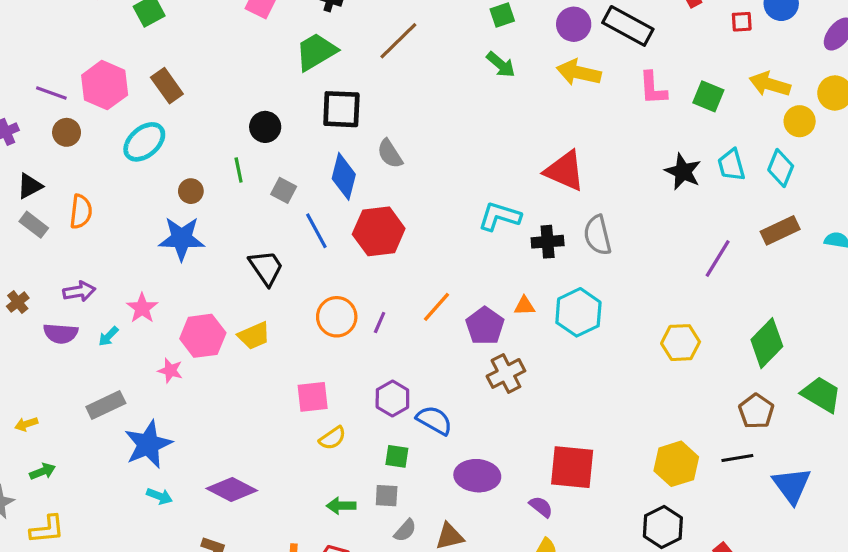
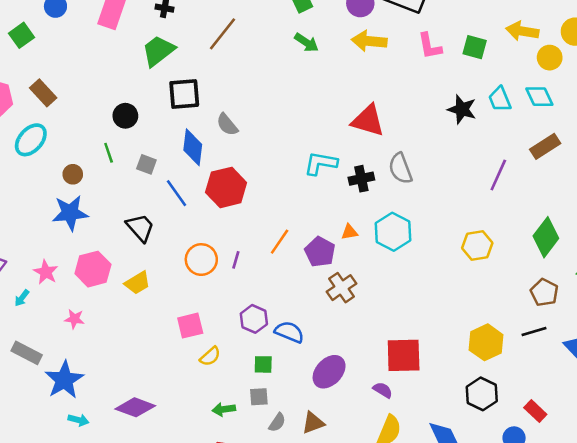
cyan diamond: (781, 168) -> (539, 97), turned -40
pink hexagon: (203, 336) -> (93, 269), moved
gray rectangle: (106, 405) -> (27, 353), turned 60
purple ellipse: (477, 476) -> (329, 372), turned -44

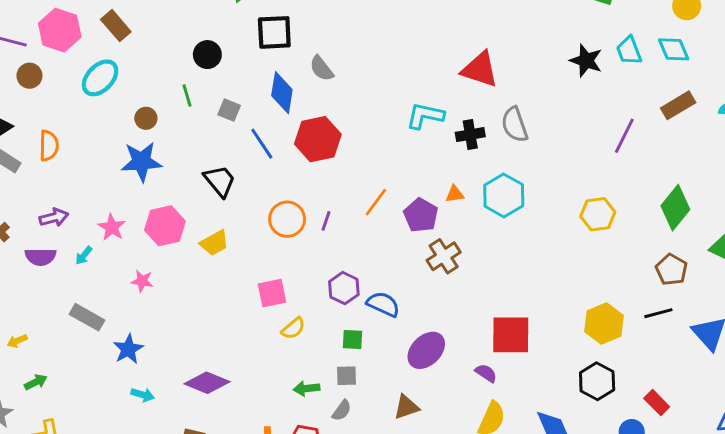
blue star: (64, 380) -> (128, 349), size x0.7
gray semicircle: (277, 422) -> (342, 410), moved

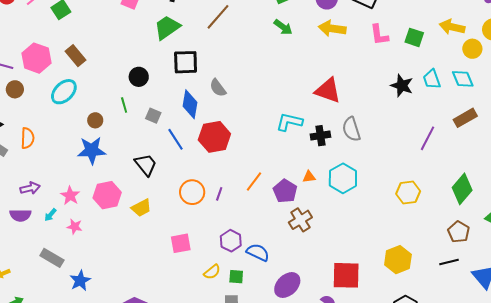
pink star: (142, 281) -> (75, 227), moved
yellow hexagon: (604, 323) -> (398, 260), moved
yellow semicircle: (293, 328) -> (212, 272), moved

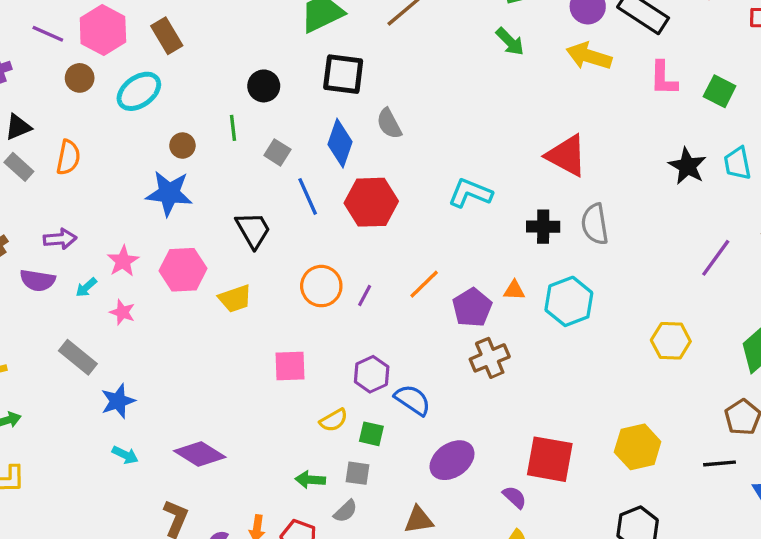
brown circle: (15, 89) -> (80, 78), moved
cyan L-shape: (289, 122) -> (470, 193), moved

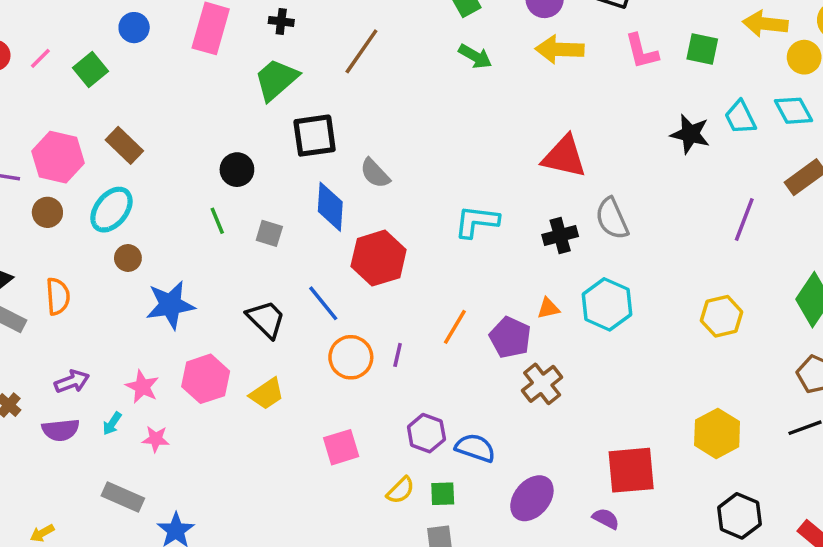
brown circle: (182, 146) -> (128, 258), moved
blue line: (308, 196) -> (323, 303), moved

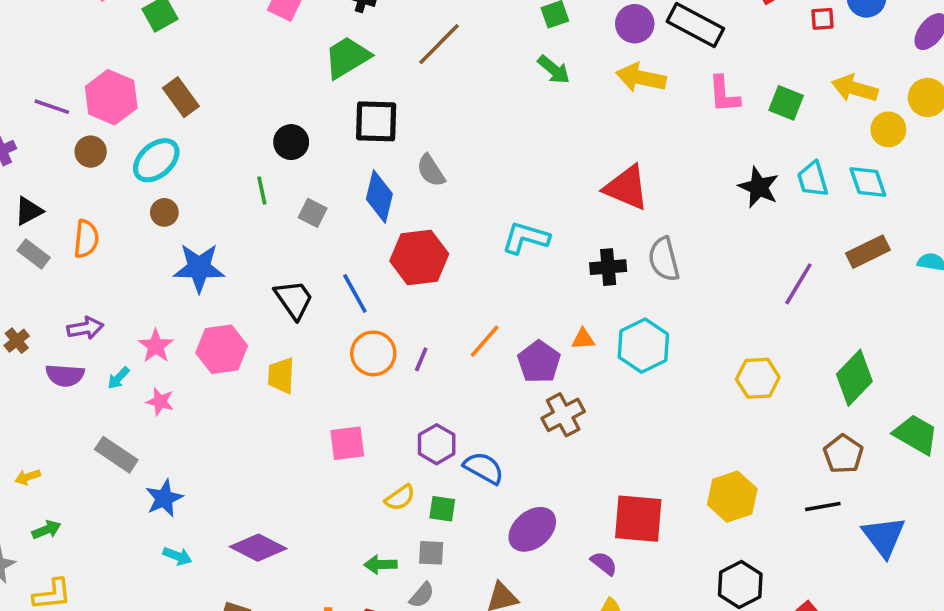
yellow trapezoid: (267, 394) -> (281, 376), turned 117

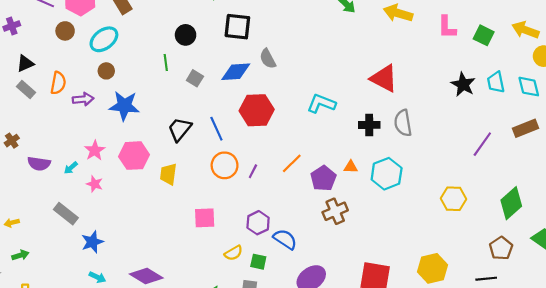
blue diamond: (379, 197) -> (236, 72), turned 68
black trapezoid: (294, 299) -> (180, 129), turned -110
purple arrow: (85, 328) -> (83, 99), moved

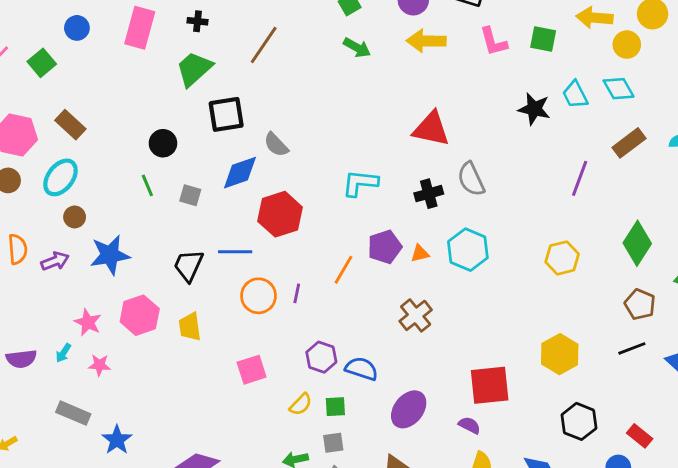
blue line: (216, 129) -> (235, 252), turned -50
purple pentagon: (323, 178) -> (385, 247), moved, turned 30

